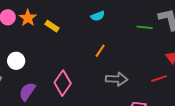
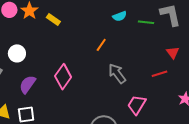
cyan semicircle: (98, 16) -> (120, 16), moved
gray arrow: (117, 79) -> (117, 74), turned -130

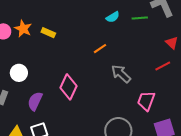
orange line: (101, 45) -> (100, 49), turned 32

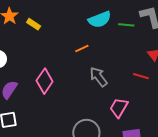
cyan semicircle: (113, 17) -> (100, 19), size x1.6
red line: (163, 66) -> (141, 76), turned 35

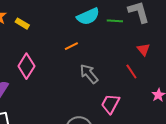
red line: (141, 76) -> (131, 72), turned 42
pink diamond: (45, 81) -> (26, 66), moved

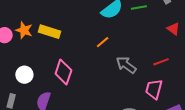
yellow rectangle: (22, 24) -> (49, 32), size x1.5
red line: (131, 72) -> (161, 62), moved, turned -63

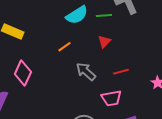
red triangle: (173, 29) -> (104, 42), moved, turned 32
pink trapezoid: (154, 89) -> (111, 98), turned -120

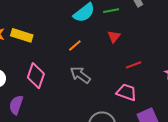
gray arrow: (86, 72) -> (80, 75), moved
pink trapezoid: (111, 98) -> (126, 92), turned -145

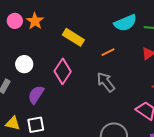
yellow rectangle: (22, 35) -> (73, 37), moved

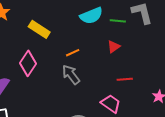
orange line: (108, 52) -> (73, 53), moved

